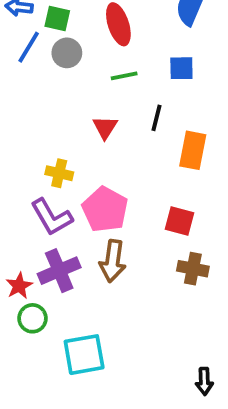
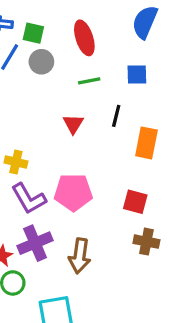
yellow cross: (59, 173) -> (16, 162), moved
pink pentagon: (105, 209) -> (73, 192), turned -30
brown arrow: (113, 261) -> (80, 256), moved

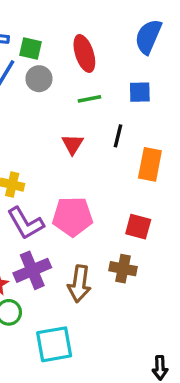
brown cross: (146, 242) -> (123, 269), moved

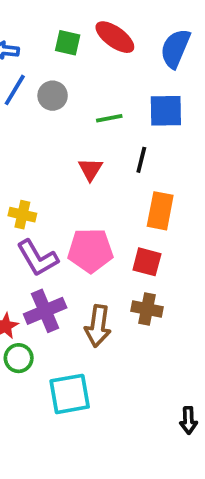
green square: (31, 48) -> (68, 43), moved
red ellipse: (84, 53) -> (115, 37), moved, turned -36
blue square: (140, 92) -> (166, 111), size x1.4
orange rectangle: (150, 164) -> (160, 211), moved
red square: (138, 227) -> (147, 262), moved

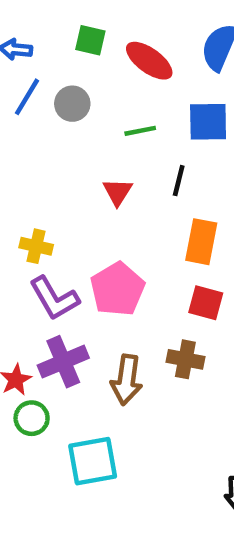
red ellipse: (115, 37) -> (149, 61), moved
pink pentagon: (90, 250) -> (118, 289), turned -30
red square: (147, 262) -> (206, 303), moved

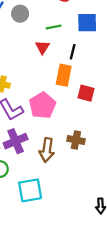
red triangle: (118, 192) -> (42, 47), moved
orange rectangle: (201, 242) -> (64, 75), moved
red square: (206, 303) -> (86, 93), moved

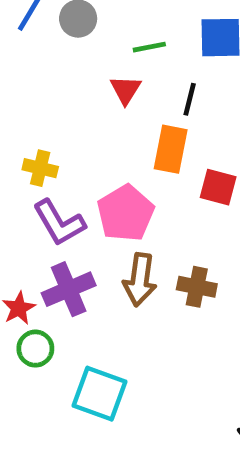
brown arrow: (47, 150) -> (140, 280), moved
cyan square: (30, 190) -> (99, 394), turned 30

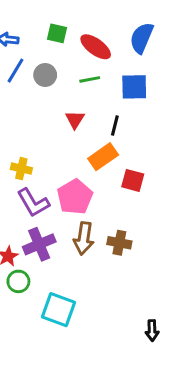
green line: (149, 47) -> (90, 79), moved
orange rectangle: (171, 149) -> (103, 157), turned 44

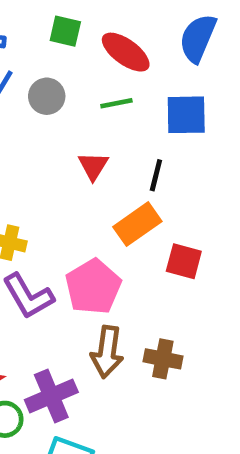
purple cross: (39, 244) -> (51, 396), moved

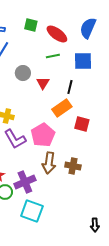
gray circle: (47, 96) -> (23, 73), moved

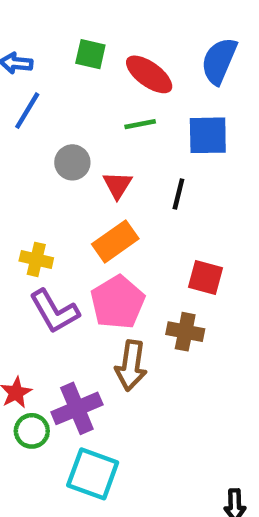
orange rectangle: (62, 108) -> (115, 241), moved
brown cross: (73, 166) -> (185, 332), moved

